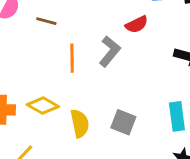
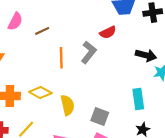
brown line: (46, 21) -> (42, 31), turned -40
gray square: (123, 122) -> (100, 117), moved

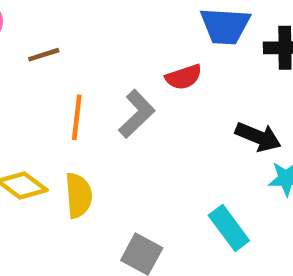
cyan rectangle: (138, 99) -> (229, 228), turned -36
yellow semicircle: (67, 105) -> (79, 195), moved

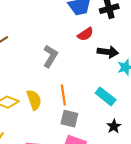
red semicircle: (184, 77) -> (85, 34), moved
orange line: (77, 117) -> (63, 95), moved

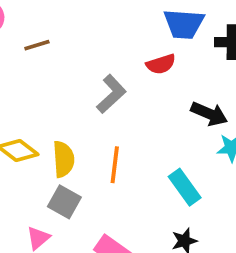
red semicircle: (85, 34) -> (161, 64), moved
gray square: (69, 119) -> (64, 202), moved

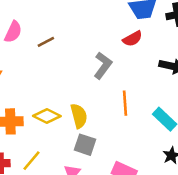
orange line: (115, 165) -> (125, 103), moved

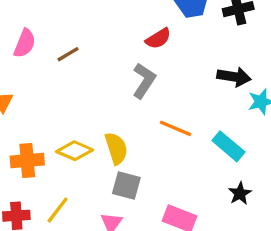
red semicircle: (132, 39) -> (158, 38), moved
orange line: (125, 103) -> (176, 128), turned -60

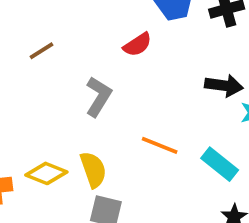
brown line: (68, 54) -> (42, 51), moved
gray L-shape: (144, 81) -> (98, 97), moved

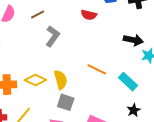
red semicircle: (137, 45) -> (89, 15), turned 42
gray L-shape: (98, 97) -> (53, 36), moved

